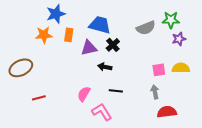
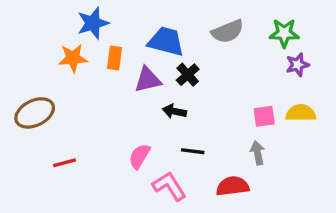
gray semicircle: (146, 28) -> (228, 31), moved
red semicircle: (167, 112) -> (233, 186), moved

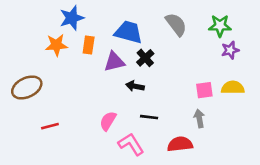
gray semicircle: (228, 31) -> (176, 24), turned -105

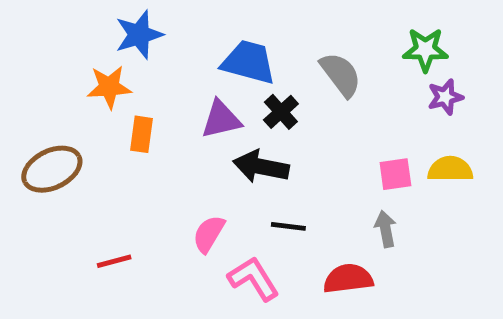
gray semicircle: (176, 24) -> (341, 75), moved
orange rectangle: (89, 45) -> (142, 134), moved
black arrow: (135, 86) -> (261, 167), size x1.5
red line: (50, 126) -> (114, 261), moved

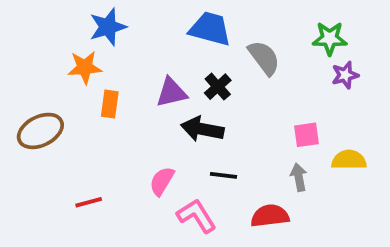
blue trapezoid: (249, 62) -> (210, 29), moved
yellow semicircle: (450, 169) -> (349, 160), moved

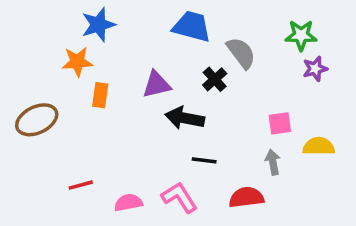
black cross: (218, 87) -> (215, 79), moved
pink semicircle: (162, 181) -> (128, 203), moved, turned 48

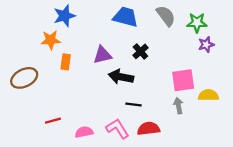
gray semicircle: (241, 53) -> (166, 16), moved
pink square: (280, 123) -> (183, 80), size x1.5
red semicircle: (246, 197) -> (149, 129), moved

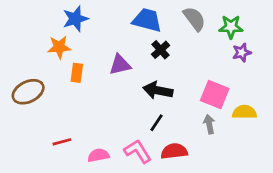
black cross: (140, 51) -> (161, 50), moved
black arrow: (121, 77) -> (158, 90), moved
pink square: (183, 80) -> (215, 94), turned 30
black line: (134, 104) -> (157, 123), turned -63

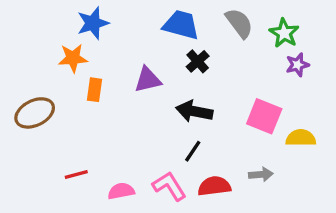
green star: (231, 27) -> (284, 33), turned 30
gray arrow: (209, 124) -> (261, 174), moved, turned 96

